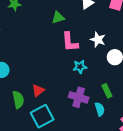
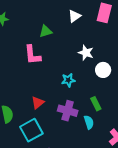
pink L-shape: (70, 42) -> (32, 55), moved
red triangle: (38, 90) -> (38, 103), moved

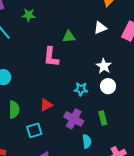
white circle: (103, 70) -> (108, 86), moved
cyan semicircle: (89, 122) -> (87, 141), moved
cyan square: (31, 130) -> (34, 130), size x0.7

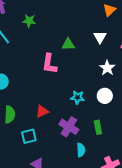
white triangle: (100, 28) -> (100, 37), turned -40
white star: (104, 66) -> (107, 68), moved

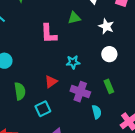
green triangle: (68, 44) -> (74, 18), moved
cyan star: (78, 97) -> (73, 62), moved

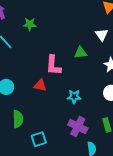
red triangle: (51, 82) -> (40, 85), moved, turned 40

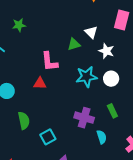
white triangle: (102, 35) -> (91, 32), moved
cyan star: (74, 97) -> (86, 77), moved, size x1.5

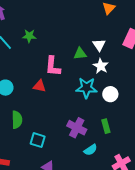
green star: (19, 25) -> (29, 36), moved
white star: (106, 51) -> (101, 66), moved
cyan square: (48, 137) -> (38, 140), turned 35
cyan semicircle: (102, 137) -> (90, 150), turned 64

